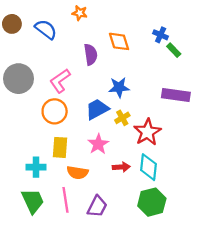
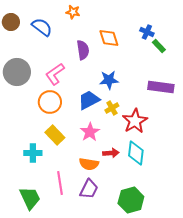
yellow rectangle: (60, 147) -> (55, 135), turned -48
orange semicircle: (77, 173) -> (89, 164), moved
green trapezoid: (33, 201) -> (30, 198), moved
green hexagon: (152, 202) -> (131, 200), moved

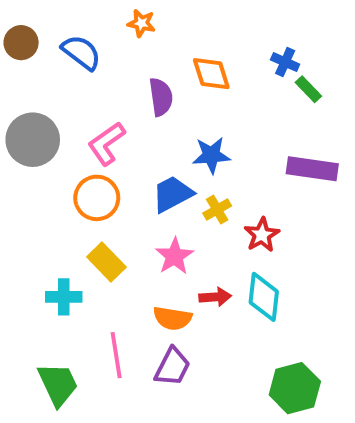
red star: (135, 121) -> (262, 235), size x0.7
green hexagon: (131, 200) -> (295, 388), moved

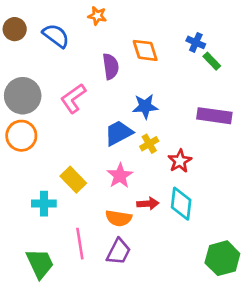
orange circle: (97, 198) -> (21, 136), moved
green hexagon: (295, 388) -> (222, 258), moved

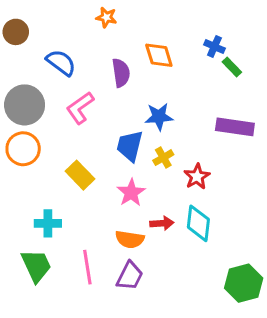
blue semicircle: (56, 36) -> (61, 63), moved
blue trapezoid: (119, 133) -> (130, 146), turned -48
yellow rectangle: (73, 180) -> (80, 175), moved
green trapezoid: (40, 264) -> (36, 266), moved

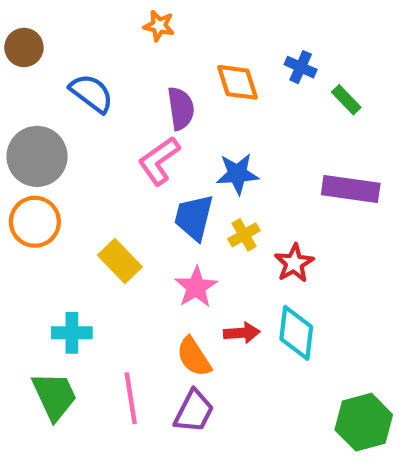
blue cross: (214, 47) -> (301, 67), moved
pink L-shape: (80, 108) -> (159, 161), moved
orange semicircle: (130, 239) -> (194, 357), turned 48

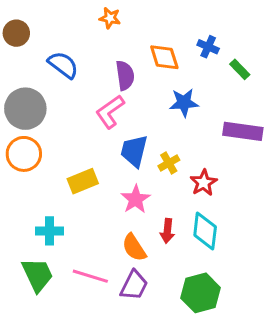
blue star: (237, 174) -> (184, 103), moved
yellow rectangle: (120, 261) -> (83, 181), turned -68
red arrow: (242, 333) -> (167, 231), turned 100
pink line: (131, 398) -> (90, 276), turned -64
green hexagon: (364, 422) -> (201, 293), moved

